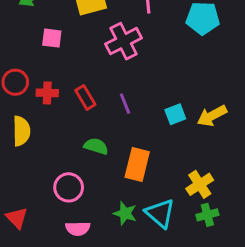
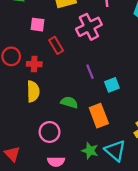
red rectangle: (85, 97) -> (56, 45), moved
cyan square: (175, 114) -> (112, 85), moved
yellow semicircle: (21, 131) -> (33, 91), moved
orange rectangle: (137, 165) -> (99, 116), turned -35

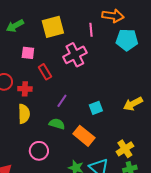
purple line: (90, 72) -> (62, 101), moved, turned 56
orange rectangle: (99, 116) -> (84, 136), turned -30

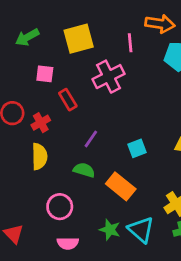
red cross: (25, 89) -> (41, 123), turned -32

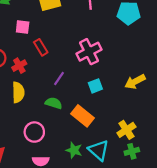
pink cross: (108, 77) -> (89, 52), moved

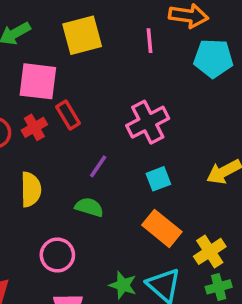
pink square: (23, 27) -> (38, 81), size x1.6
red cross: (19, 66) -> (34, 127), moved
orange rectangle: (83, 116) -> (162, 228), moved

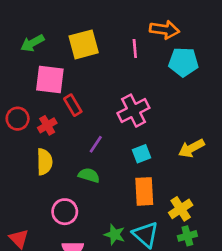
red cross: (34, 127) -> (47, 125), moved
orange rectangle: (162, 228) -> (144, 191), turned 48

